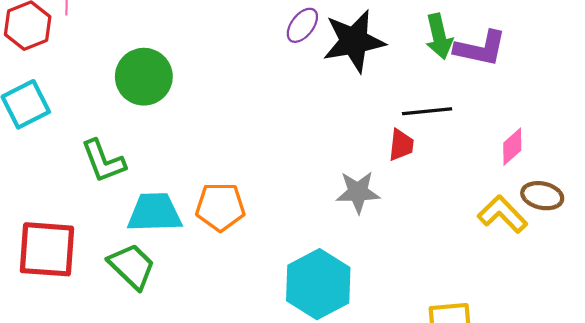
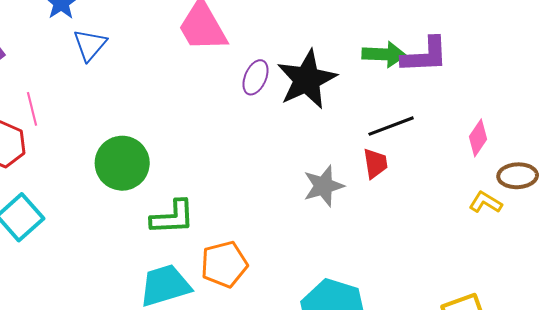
green arrow: (439, 36) -> (384, 54), turned -60
green L-shape: (103, 161) -> (172, 217), moved, turned -57
gray star: (358, 192) -> (324, 186), moved
yellow L-shape: (502, 214) -> (485, 202), size x0.7

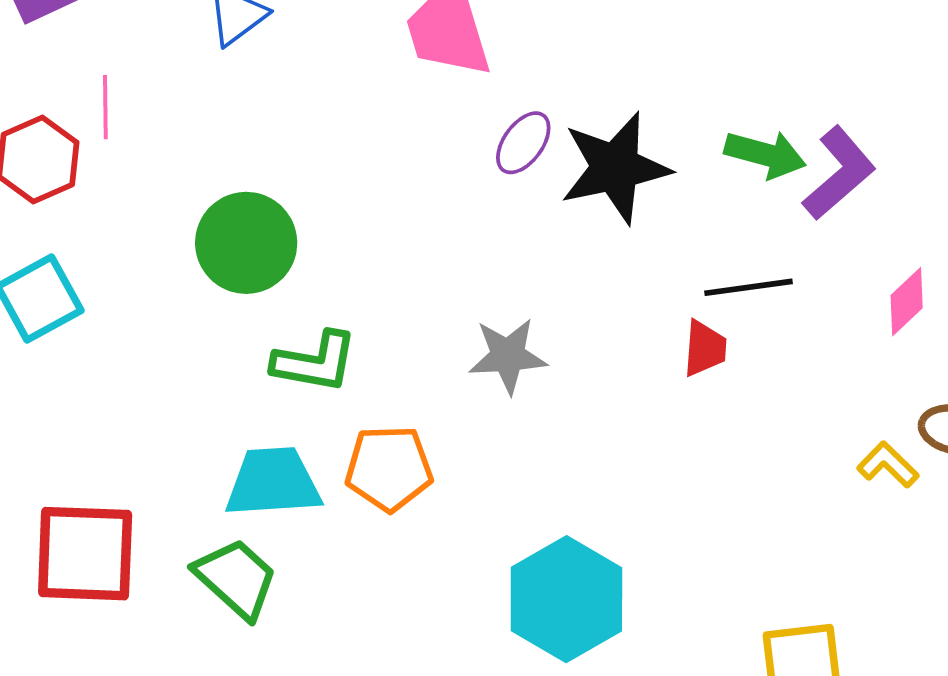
purple L-shape: (425, 55) -> (839, 173), turned -51
pink diamond: (478, 138) -> (907, 302), moved
gray star: (324, 186) -> (508, 356), moved

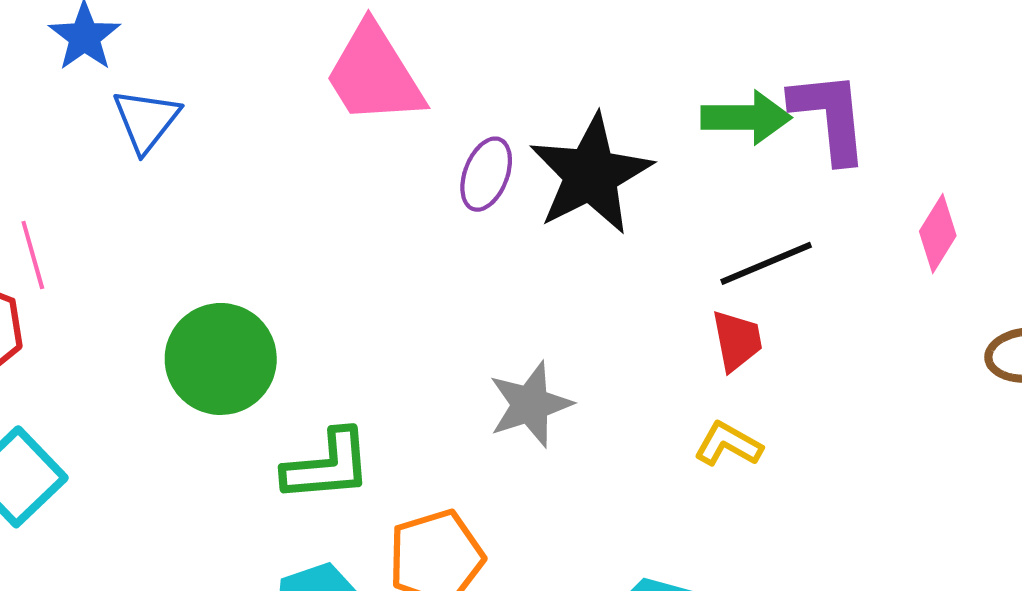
purple L-shape: (839, 173) -> (830, 117), turned -40
yellow L-shape: (888, 465) -> (728, 444), moved

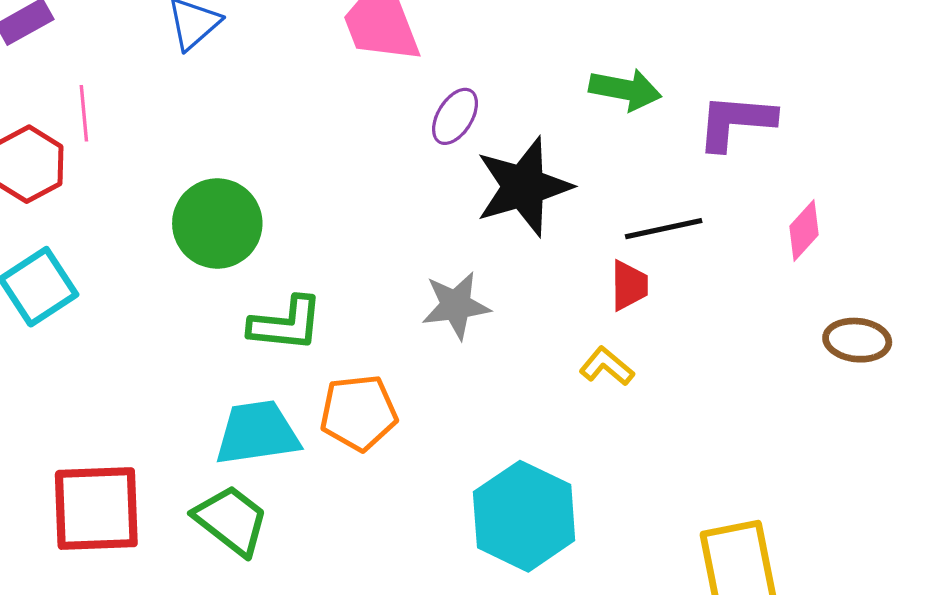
purple L-shape: (830, 117) -> (736, 122), turned -90
green arrow: (746, 118) -> (625, 90), moved
black star: (591, 174) -> (523, 187), moved

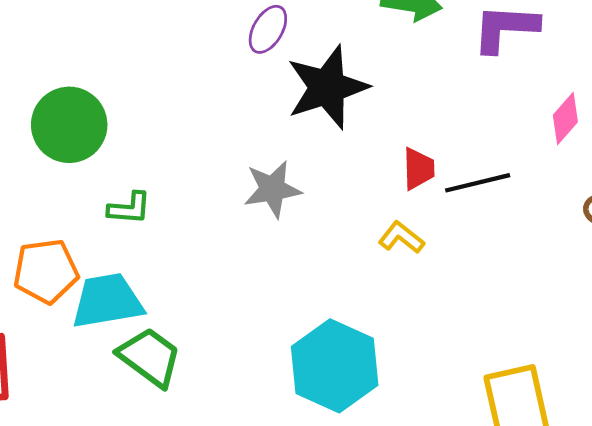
black line: (664, 229) -> (478, 183), moved
green L-shape: (286, 324) -> (129, 208), size x0.7
orange pentagon: (359, 413) -> (46, 271), moved
green trapezoid: (231, 520) -> (150, 357), moved

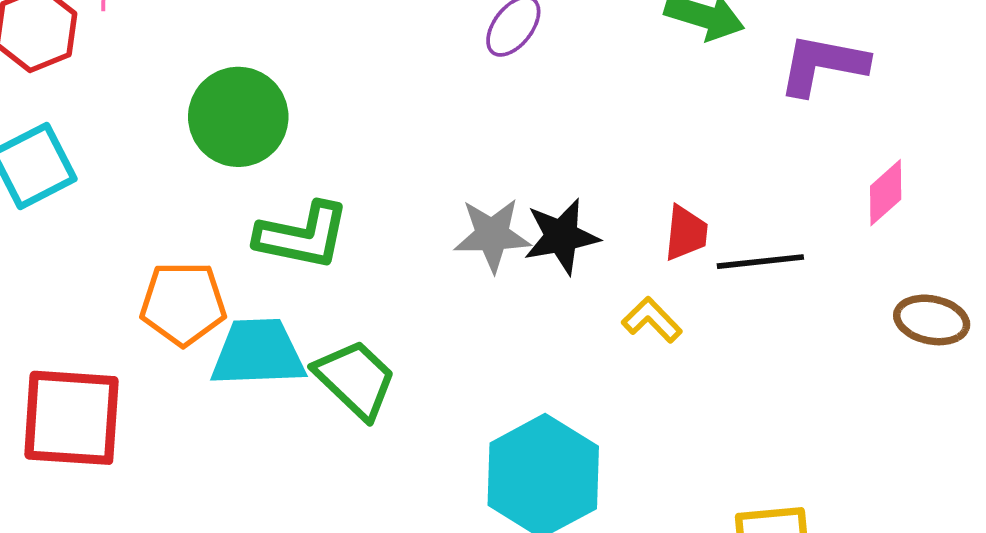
black star: (327, 87) -> (561, 236), moved, size x0.7
green L-shape: (129, 208) -> (302, 236), size x1.6
green trapezoid: (150, 357) -> (355, 379), moved

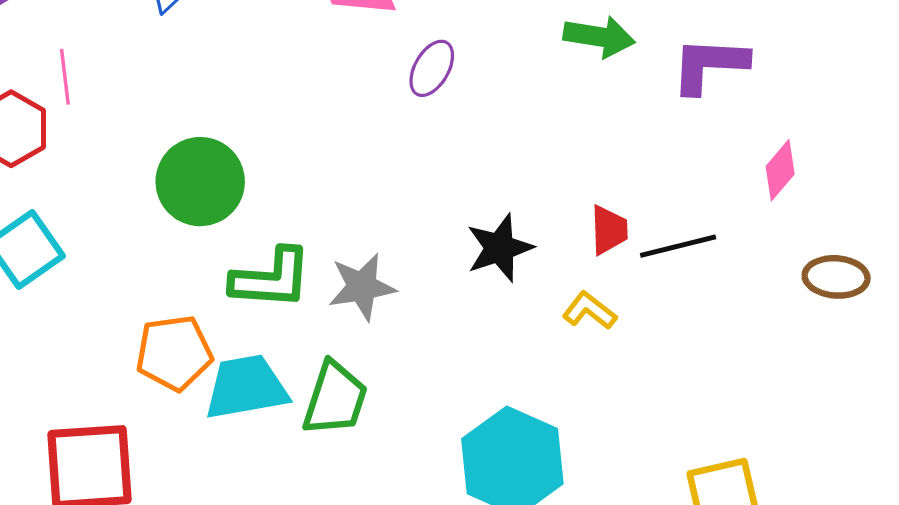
gray star: (492, 235) -> (362, 287), moved
green trapezoid: (355, 379) -> (335, 399), turned 72

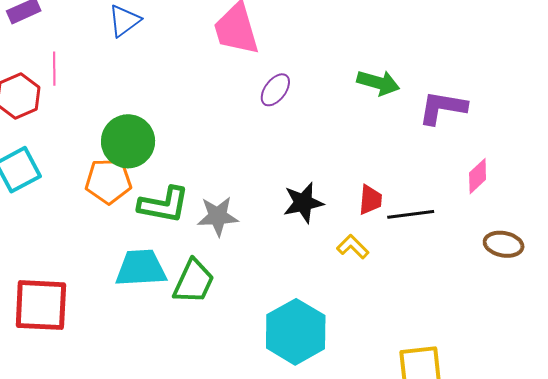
orange pentagon: (174, 353) -> (108, 181), moved

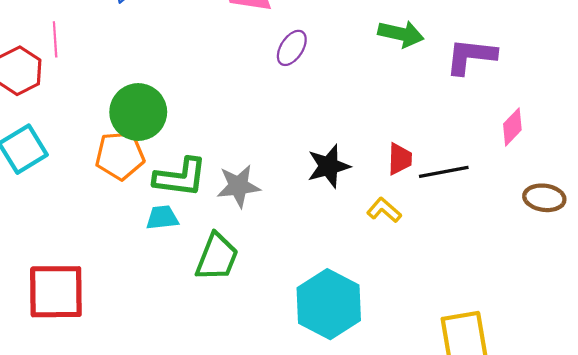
cyan trapezoid: (141, 268) -> (162, 218), moved, size x0.6

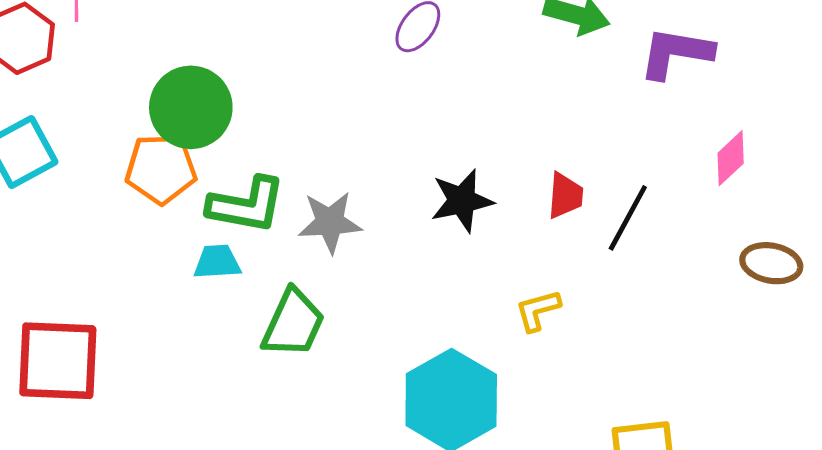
black line: (444, 172) -> (628, 218), turned -54
yellow L-shape: (384, 210) -> (538, 310), moved, turned -60

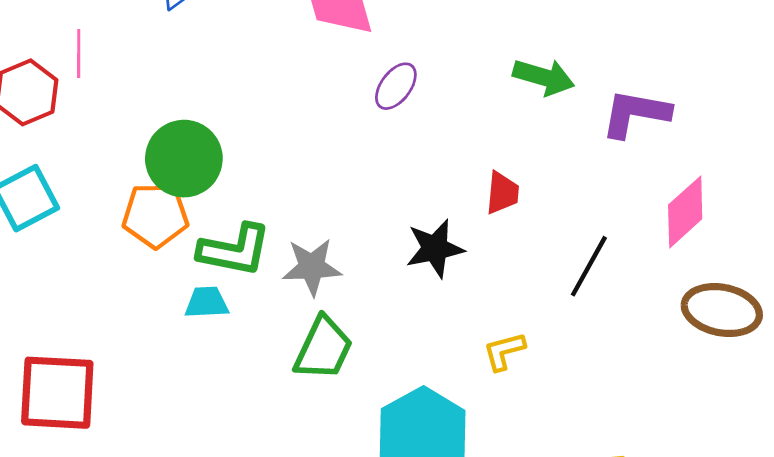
pink diamond: (731, 158) -> (685, 212), size x1.4
red trapezoid: (565, 196) -> (502, 193), moved
brown ellipse: (771, 263) -> (722, 310), size x1.4
green trapezoid: (293, 323) -> (323, 348), moved

